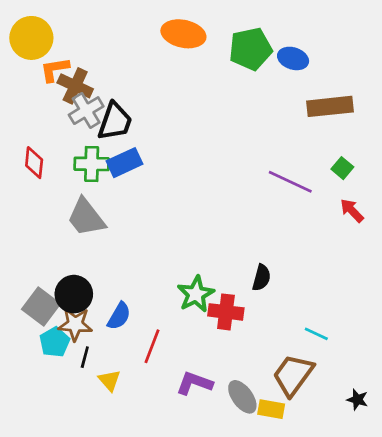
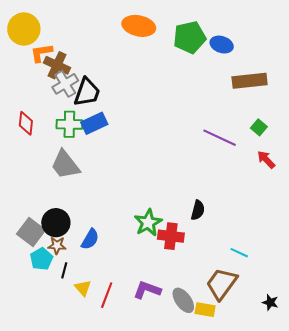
brown star: (75, 324) -> (57, 245), size x0.7
red line: (152, 346) -> (107, 295), moved

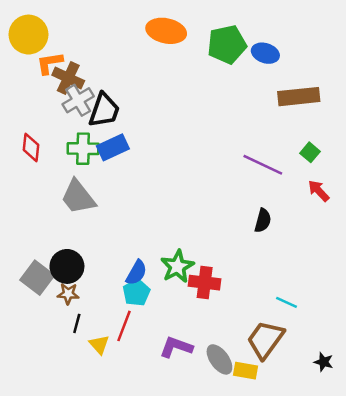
black semicircle: (198, 210) -> (263, 221), moved
blue semicircle: (90, 239) -> (136, 273), moved
cyan pentagon: (41, 259) -> (136, 292), moved
red line: (107, 295) -> (124, 326), moved

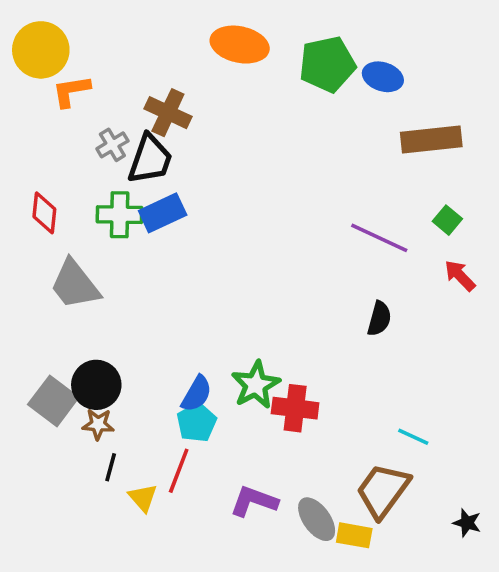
brown cross: (68, 78) -> (168, 113), moved
gray cross: (78, 100) -> (112, 145), size x0.7
gray trapezoid: (78, 197) -> (75, 285), moved

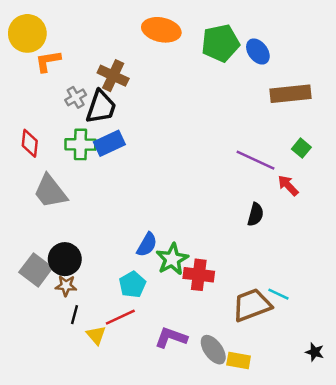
blue ellipse: (383, 77) -> (258, 52), turned 35
red arrow: (460, 276) -> (288, 185), moved
blue semicircle: (197, 394) -> (147, 245), moved
red line: (179, 471) -> (120, 317), turned 44
brown trapezoid: (383, 491) -> (252, 305), moved, turned 33

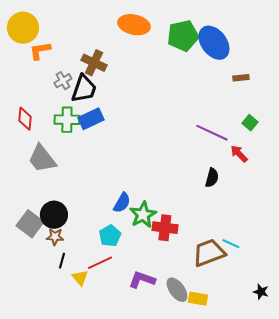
blue ellipse: (258, 52) -> (214, 43), size x1.6
brown rectangle: (290, 94) -> (241, 78), size x0.5

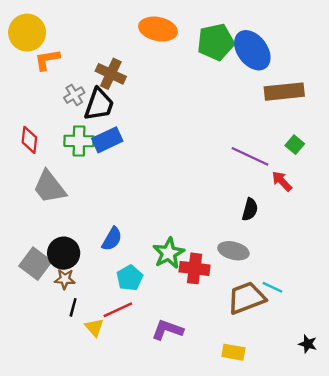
brown rectangle: (241, 78) -> (284, 92), size x2.0
blue semicircle: (122, 203) -> (112, 239), moved
gray ellipse: (177, 290) -> (233, 251), moved, turned -40

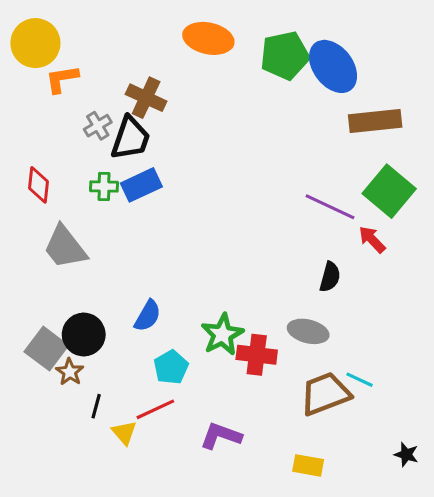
green cross: (79, 141) -> (104, 186), size x0.7
green square: (295, 145) -> (389, 191), size x2.0
brown star: (65, 279) -> (70, 372), moved, turned 30

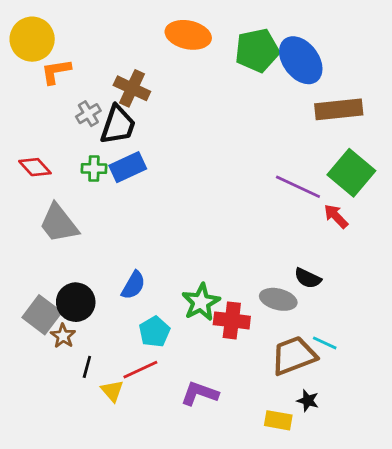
red diamond: (39, 185) -> (35, 167), turned -48
black semicircle: (330, 277) -> (308, 278), moved, turned 100
black star: (406, 454) -> (308, 401), moved

